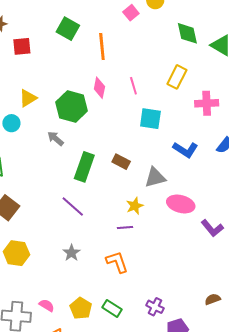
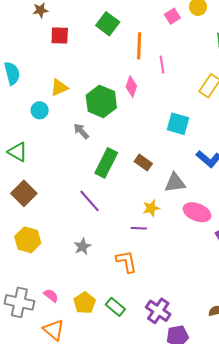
pink line: (133, 86) -> (162, 65), moved
purple cross: (155, 307) -> (158, 311), size x1.4

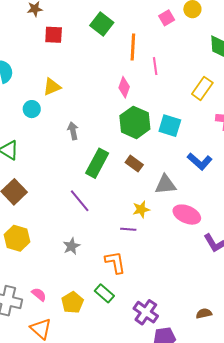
green hexagon: (101, 101) -> (135, 122), moved
gray arrow: (81, 131) -> (73, 131), turned 30
green rectangle: (115, 307) -> (104, 293), moved

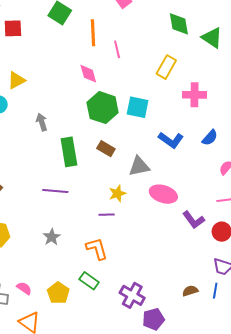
pink diamond: (124, 87) -> (88, 74), turned -30
green rectangle: (97, 163) -> (69, 152), turned -32
purple line: (80, 201) -> (55, 191), turned -40

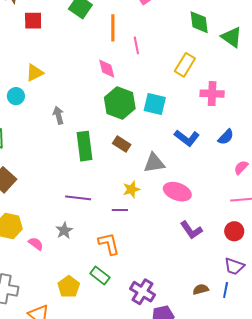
purple line: (55, 191) -> (78, 198), moved
purple L-shape: (194, 220) -> (191, 230), moved
pink semicircle: (24, 288) -> (36, 244), moved

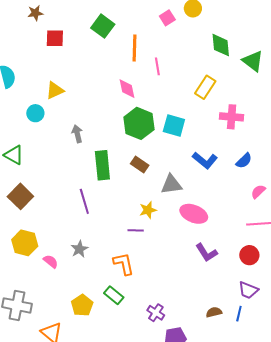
purple line: (78, 198) -> (84, 201), moved, turned 65
purple cross: (143, 292) -> (156, 313), size x0.7

